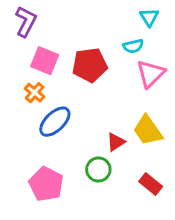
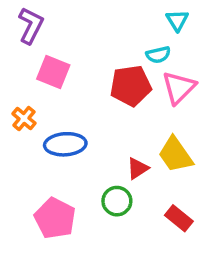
red pentagon: (90, 65) -> (131, 86), moved
orange cross: (35, 93) -> (24, 118), moved
blue ellipse: (55, 122) -> (65, 144), turned 40

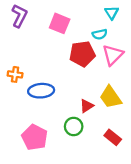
pink square: (53, 72) -> (60, 23), moved
orange cross: (24, 118) -> (15, 74), turned -32

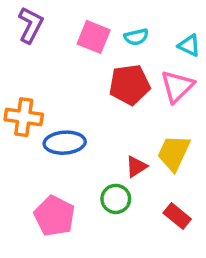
cyan triangle: (112, 13) -> (189, 45), moved, turned -32
cyan semicircle: (100, 34) -> (136, 37), moved
orange cross: (15, 74) -> (24, 117), size x1.5
yellow trapezoid: (111, 97) -> (174, 153), turned 60

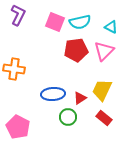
cyan semicircle: (136, 37) -> (80, 22), size x1.5
blue ellipse: (65, 143) -> (53, 94), moved
pink pentagon: (54, 216) -> (18, 127), moved
red rectangle: (177, 216) -> (104, 118), moved

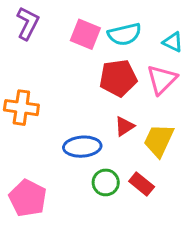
red triangle: (80, 98) -> (124, 126), moved
red rectangle: (104, 118) -> (142, 184), moved

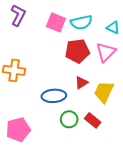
pink pentagon: (28, 198) -> (18, 130), turned 30

